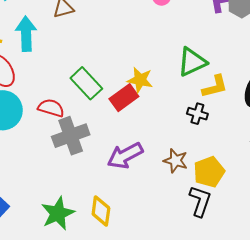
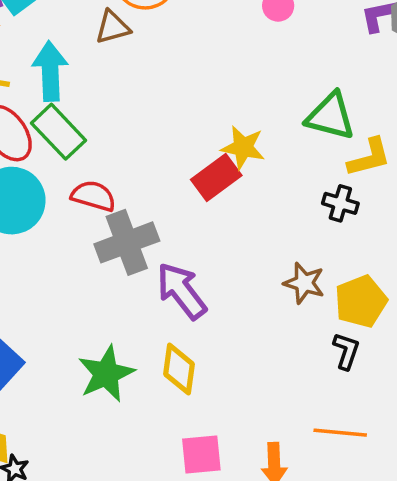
green triangle: (192, 62) -> (330, 116), turned 40
green rectangle: (86, 83) -> (58, 132), moved
purple arrow: (125, 156) -> (181, 291), moved, turned 81
black L-shape: (200, 201) -> (346, 351), size x0.7

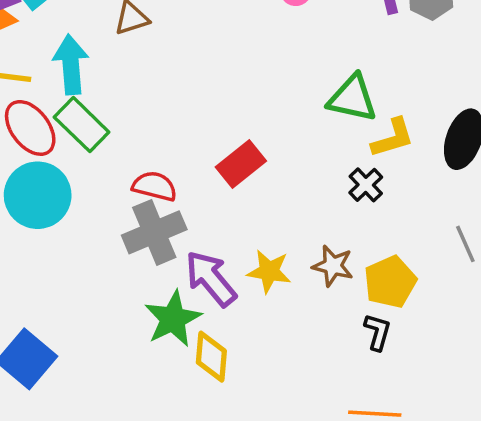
yellow star: (243, 147) -> (269, 271), moved
red semicircle: (93, 196) -> (155, 186), moved
black cross: (340, 203) -> (366, 185), turned 32
green star: (106, 374) -> (173, 319), moved

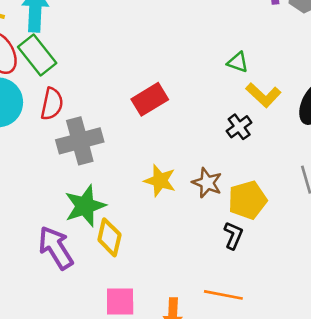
green triangle: (352, 98) -> (238, 62), size x0.6
yellow L-shape: (393, 138) -> (263, 95), turned 52
red semicircle: (155, 186) -> (52, 104), moved, turned 80
purple arrow: (211, 279) -> (56, 248), moved

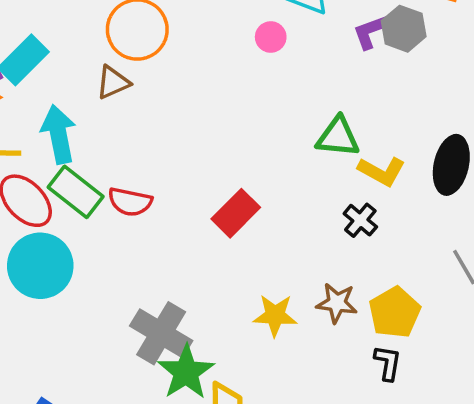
green triangle: (238, 62) -> (338, 137), size x1.5
red semicircle: (52, 104) -> (130, 202), moved, turned 104
gray cross: (80, 141) -> (161, 333), moved, turned -30

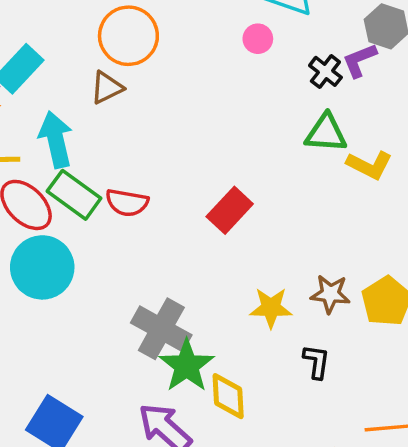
purple L-shape: (371, 32) -> (360, 60), moved
black cross: (360, 220) -> (325, 71), moved
black L-shape: (388, 363) -> (316, 362), moved

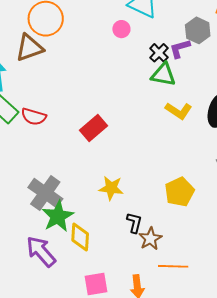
brown triangle: (107, 88) -> (29, 48), size x1.4
green triangle: (326, 133) -> (163, 75), moved
brown star: (330, 294) -> (150, 239), moved, turned 30

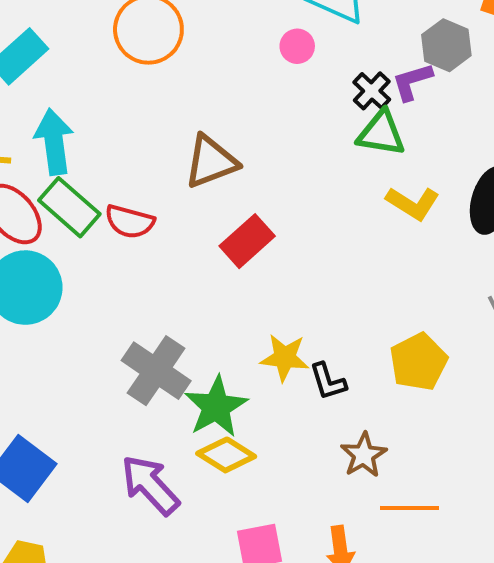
brown triangle: (29, 48) -> (211, 162), moved
green star: (58, 216) -> (216, 407), moved
black L-shape: (134, 223) -> (328, 381), moved, turned 150
yellow diamond: (80, 237) -> (226, 455), turned -60

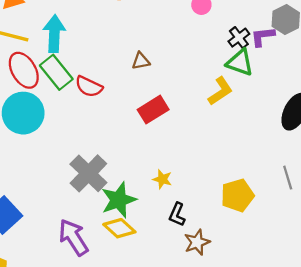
brown triangle: (211, 162) -> (141, 61), size x0.6
yellow L-shape: (413, 203) -> (220, 91), moved, turned -76
yellow star: (285, 358) -> (162, 179), size x0.7
black L-shape: (328, 381) -> (177, 214), moved, turned 30

